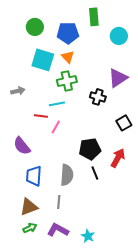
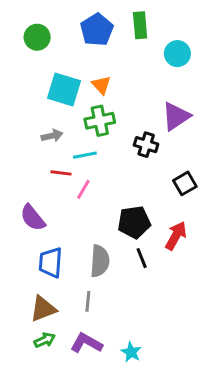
green circle: (35, 27) -> (37, 37), moved
blue pentagon: (68, 33) -> (97, 30), moved, turned -30
gray arrow: (18, 91) -> (52, 136), moved

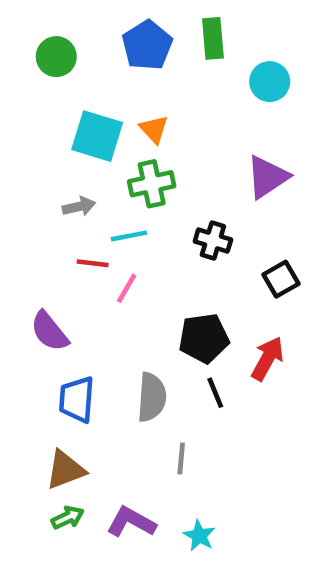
black cross: (146, 145) -> (213, 241), moved
gray line: (88, 301) -> (181, 458), moved

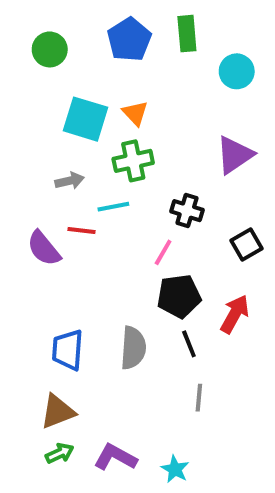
pink line: (127, 288) -> (163, 252), moved
purple semicircle: (49, 331) -> (44, 248), moved
gray line: (181, 458) -> (199, 398), moved

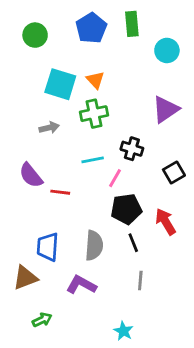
cyan line: (113, 207) -> (93, 160), moved
red line: (82, 230) -> (60, 192), moved
red arrow: (235, 314) -> (166, 222), turned -60
brown triangle: (58, 412) -> (25, 278), moved
purple L-shape: (115, 457) -> (81, 285), moved

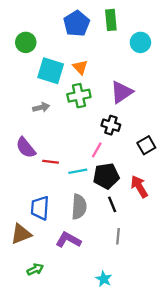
green circle: (35, 35) -> (26, 42), moved
purple triangle: (166, 109) -> (122, 92), moved
cyan line: (93, 160) -> (78, 171), moved

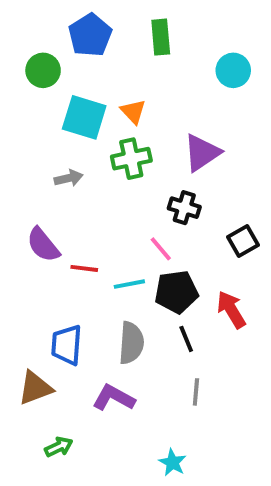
green rectangle: (111, 20) -> (161, 37), moved
blue pentagon: (77, 23) -> (90, 35), moved
pink line: (97, 150) -> (161, 249), turned -70

